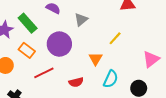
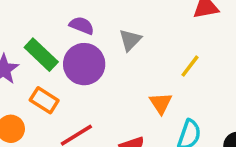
purple circle: (59, 44) -> (84, 64), moved

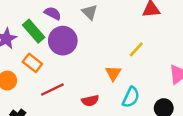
purple semicircle: (82, 25) -> (53, 13), moved
gray triangle: (130, 40) -> (90, 12), moved, turned -35

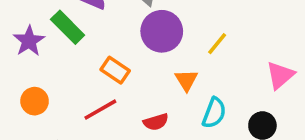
purple circle: (63, 41) -> (162, 31), moved
orange rectangle: (32, 63) -> (115, 70), moved

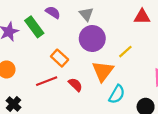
orange triangle: (186, 80) -> (103, 71), size x1.5
red semicircle: (156, 122) -> (75, 85), moved, turned -128

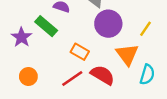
red semicircle: (75, 85) -> (102, 75), size x1.5

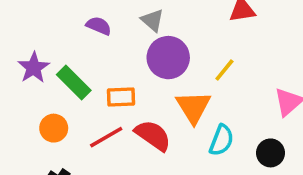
green rectangle: (46, 26) -> (74, 82), moved
orange rectangle: (80, 52) -> (121, 97), turned -36
orange circle: (28, 76) -> (54, 128), moved

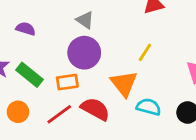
purple semicircle: (99, 26) -> (26, 29), moved
purple circle: (168, 58) -> (84, 53), moved
cyan semicircle: (221, 140) -> (149, 107), turned -90

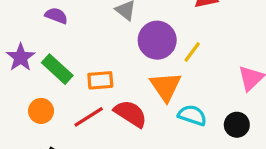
purple circle: (84, 53) -> (157, 40), moved

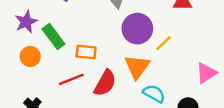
orange circle: (41, 111) -> (30, 56), moved
red semicircle: (130, 114) -> (105, 83), turned 76

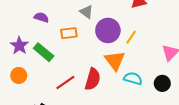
orange rectangle: (86, 52) -> (69, 33), moved
orange circle: (30, 56) -> (19, 75), moved

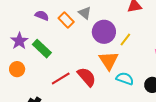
orange rectangle: (69, 33) -> (66, 20), moved, turned 49
red semicircle: (93, 79) -> (87, 77), turned -60

